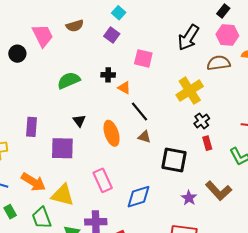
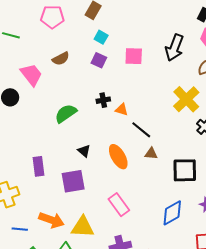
pink square: (143, 58) -> (134, 56), moved
blue diamond: (138, 197) -> (172, 213), moved

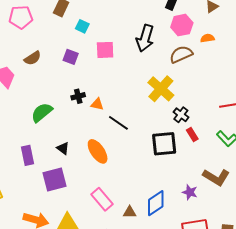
cyan square: (101, 37) -> (82, 26), moved
brown triangle: (151, 154) -> (130, 212), moved
purple rectangle: (39, 166) -> (28, 155), moved
black square: (185, 170) -> (164, 144), moved

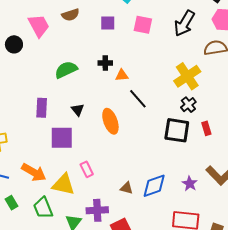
purple square: (71, 57) -> (108, 23), turned -35
orange triangle: (97, 104) -> (122, 75), turned -32
black cross: (181, 115) -> (188, 105), moved
pink rectangle: (102, 199) -> (87, 169), moved, size x0.7

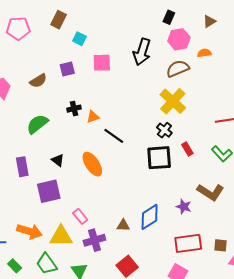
brown semicircle: (71, 15) -> (38, 81), moved
yellow cross: (187, 76) -> (173, 101), moved
purple cross: (97, 210) -> (94, 240), moved

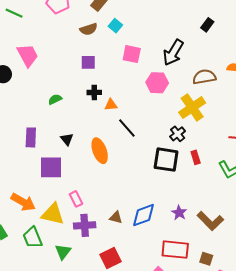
pink hexagon: (179, 39) -> (157, 83), moved
purple square: (67, 69) -> (88, 62), moved
brown semicircle: (38, 81) -> (89, 29), moved
green semicircle: (37, 124) -> (55, 99), size x0.6
brown L-shape: (210, 192) -> (210, 221), moved

